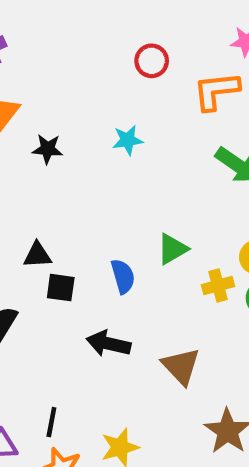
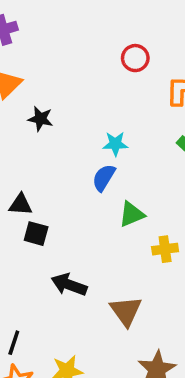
cyan star: (128, 140) -> (115, 144), moved
blue semicircle: (123, 276) -> (104, 178), moved, turned -140

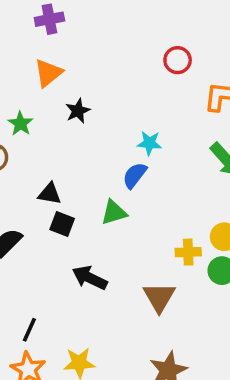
black star: (40, 119) -> (78, 111), turned 30
green triangle: (132, 214) -> (114, 212), moved
brown triangle: (126, 311) -> (159, 297), moved

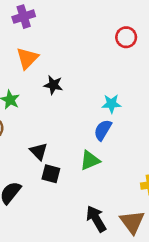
black star: (78, 111) -> (53, 85), turned -30
black triangle: (50, 194) -> (39, 151), turned 42
black arrow: (90, 278) -> (96, 219), moved, turned 40

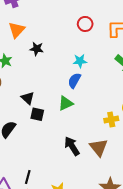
red circle: (126, 37) -> (85, 24), moved

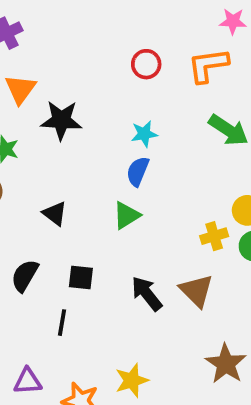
black star: (37, 49) -> (61, 120), size x1.5
black square: (37, 114) -> (81, 278), moved
black line: (28, 177) -> (62, 323), moved

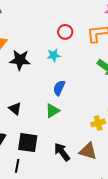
cyan star: (144, 134) -> (54, 55), moved
black square: (81, 278) -> (28, 143), size x1.5
brown triangle: (196, 291) -> (88, 151), turned -30

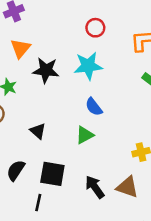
red circle: (65, 32) -> (95, 28), moved
cyan star: (54, 55) -> (88, 66), size x1.6
blue semicircle: (59, 88) -> (94, 107), turned -63

